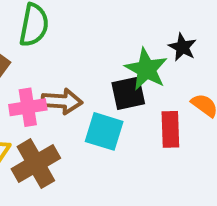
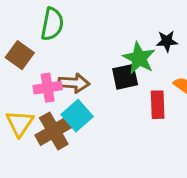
black star: (182, 47) -> (167, 41), turned -30
cyan square: (104, 131) -> (77, 116), moved, turned 32

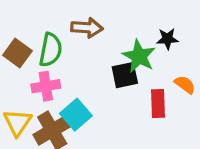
green semicircle: (52, 24) -> (51, 50), moved
brown arrow: (74, 83) -> (87, 28), moved

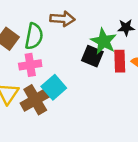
black square: (125, 75) -> (92, 56), turned 35
red rectangle: (158, 104) -> (120, 61), moved

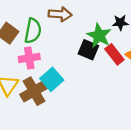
red rectangle: (120, 61) -> (114, 54), turned -36

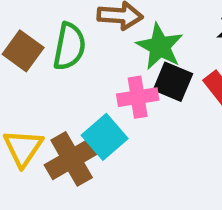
green star: (99, 36) -> (160, 46), moved
pink cross: (29, 58) -> (138, 97), moved

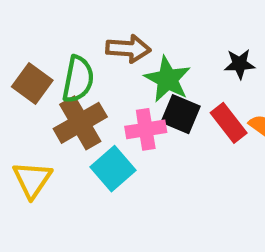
brown cross: (72, 159) -> (80, 123), moved

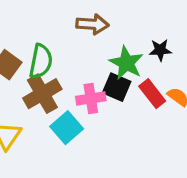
brown arrow: (128, 49) -> (92, 24), moved
green star: (168, 79) -> (126, 63), moved

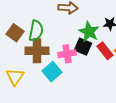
brown cross: (42, 94) -> (37, 51), turned 30

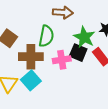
green semicircle: (36, 31) -> (46, 36), moved
cyan square: (52, 72) -> (31, 80), moved

